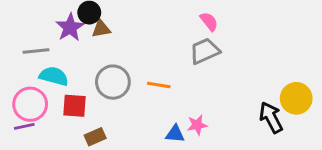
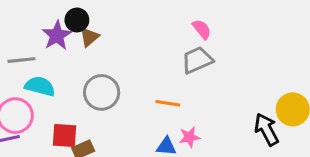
brown triangle: (101, 29) -> (89, 37), turned -30
orange line: (159, 85) -> (168, 103), moved
red square: (74, 106) -> (65, 136), moved

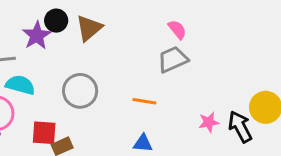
brown triangle: (89, 37) -> (89, 28), moved, size x1.4
pink star: (189, 137) -> (209, 122), moved

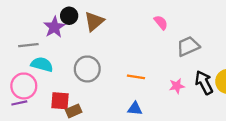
gray trapezoid: (173, 59) -> (188, 46), moved
pink star: (209, 122) -> (177, 86), moved
black arrow: (240, 127) -> (204, 83), moved

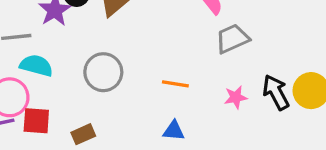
gray trapezoid: (188, 46) -> (232, 39), moved
red square: (60, 101) -> (36, 121), moved

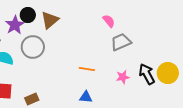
gray circle: (103, 72) -> (33, 47), moved

